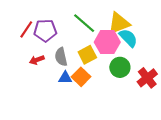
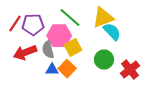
pink hexagon: (107, 42) -> (59, 36), moved
red arrow: (37, 60) -> (25, 53), size x1.6

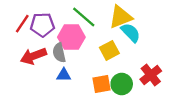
yellow square: (73, 48) -> (109, 50), moved
green circle: (104, 60) -> (122, 84), moved
orange square: (67, 69) -> (102, 84), moved, turned 36

